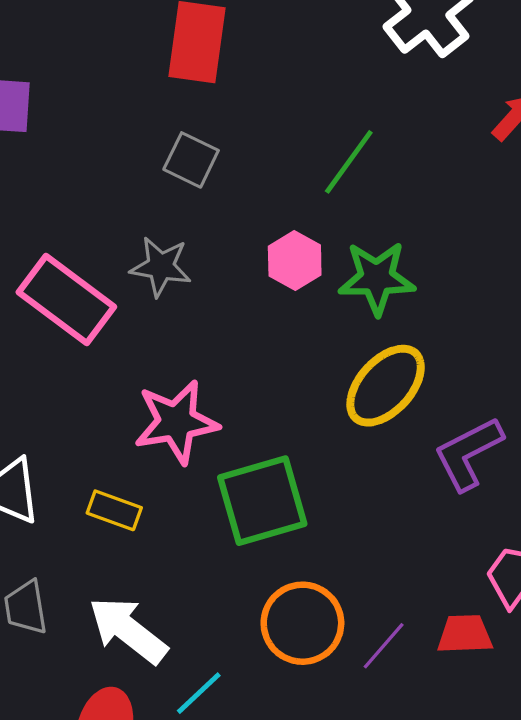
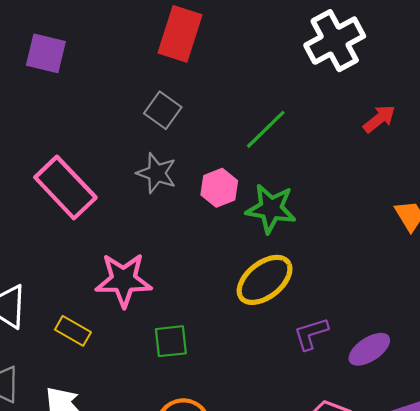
gray star: (161, 267) -> (157, 173), moved
purple L-shape: (468, 453) -> (311, 334), size x0.7
green square: (262, 501) -> (171, 341), size x0.6

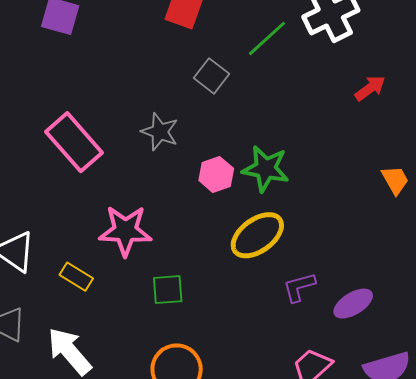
gray square: (163, 110) -> (212, 76), moved
green line: (266, 129) -> (267, 38), moved
pink hexagon: (219, 188) -> (216, 174), moved

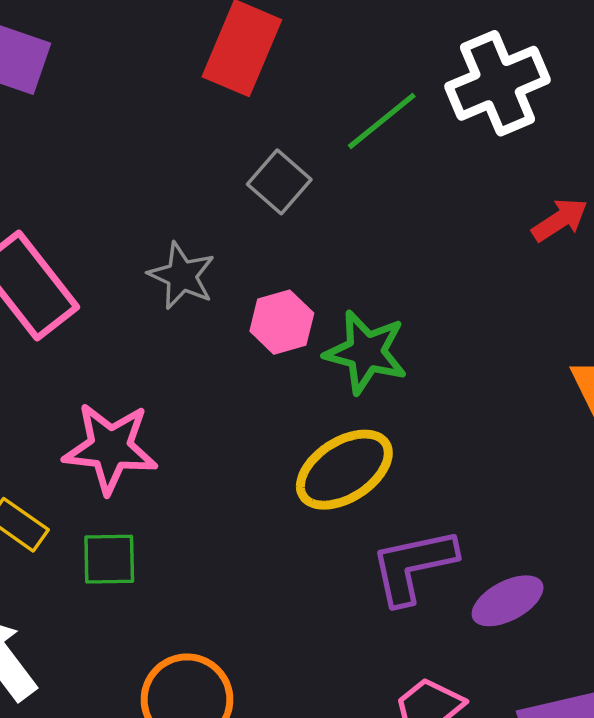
pink hexagon: (216, 174) -> (282, 322), moved
purple L-shape: (299, 287) -> (413, 566), size x1.5
green square: (168, 290) -> (109, 559), moved

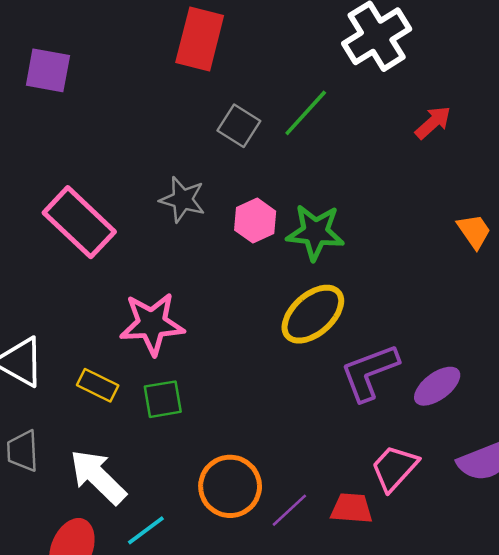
green line: (382, 121) -> (306, 113), moved

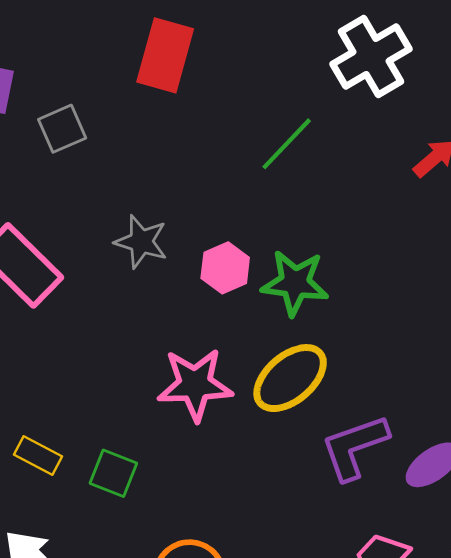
gray square: (239, 126) -> (62, 129), moved, turned 33
pink star: (152, 324) -> (195, 385), moved
green square: (163, 399) -> (113, 473), turned 30

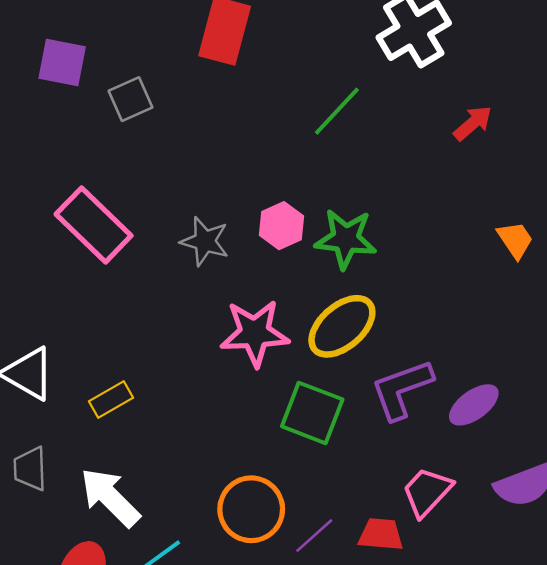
gray star: (141, 242) -> (205, 241), moved
yellow rectangle: (38, 455) -> (111, 400), turned -57
green square: (113, 473) -> (312, 413), moved, size x1.4

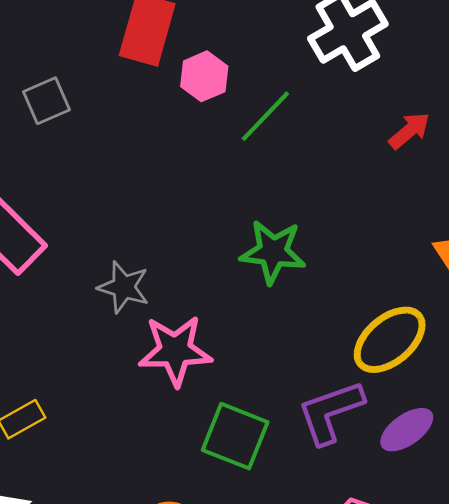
pink hexagon: (281, 226) -> (204, 76), moved
gray star: (205, 241) -> (124, 287), moved
yellow ellipse: (342, 326) -> (390, 340), moved

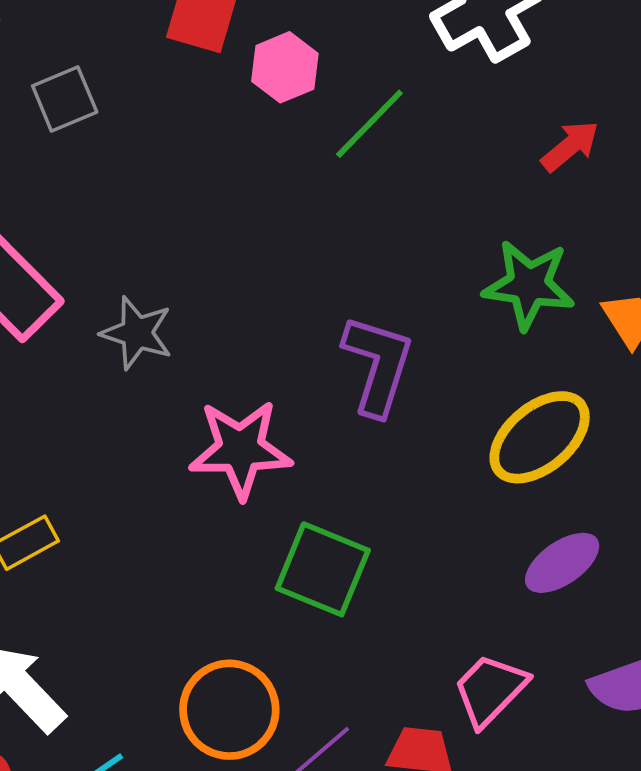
green star: (273, 252) -> (529, 285), moved
gray star: (124, 287) -> (137, 333), moved
purple L-shape: (331, 412) -> (378, 365), moved, turned 126

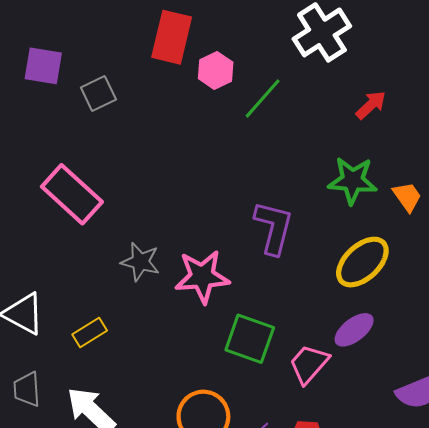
gray star: (137, 333) -> (140, 262), moved
purple ellipse: (562, 563) -> (354, 330), moved
pink trapezoid: (490, 690) -> (309, 364), moved

